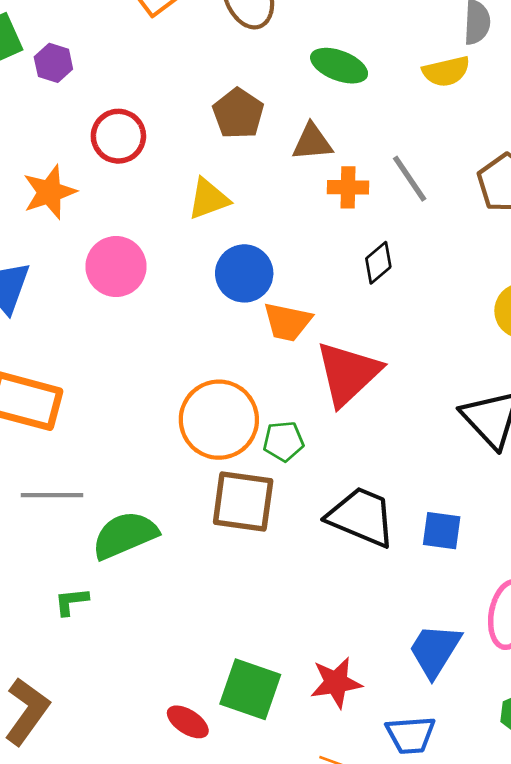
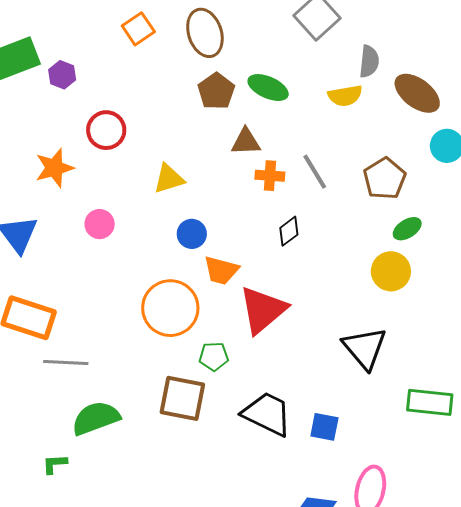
brown pentagon: (238, 114) -> (216, 91), moved
pink circle: (116, 267) -> (100, 224), size x0.7
blue circle: (244, 273) -> (192, 234), size x0.7
orange circle: (219, 420) -> (170, 308), moved
gray line: (52, 495) -> (66, 363), moved

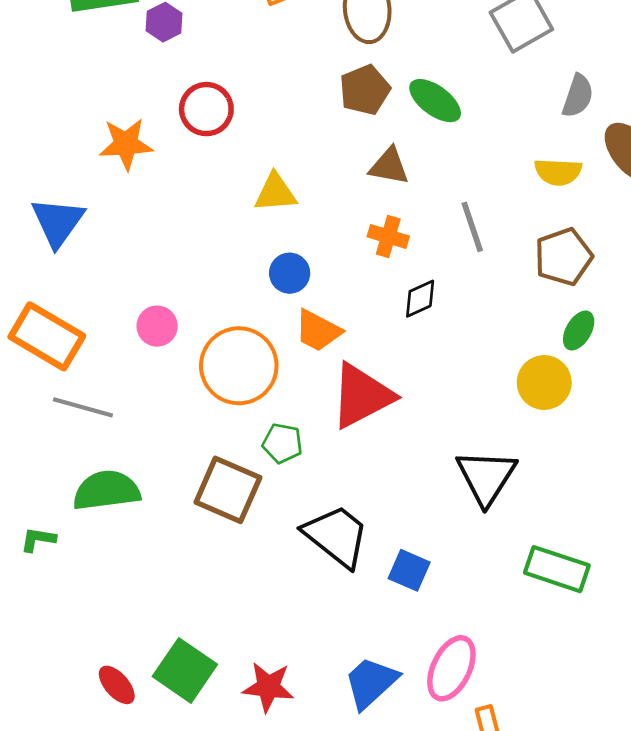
yellow semicircle: (345, 96) -> (558, 172), moved
orange cross: (270, 176) -> (388, 236), moved
pink circle: (100, 224) -> (157, 326), moved
green ellipse: (407, 229) -> (579, 331), turned -40

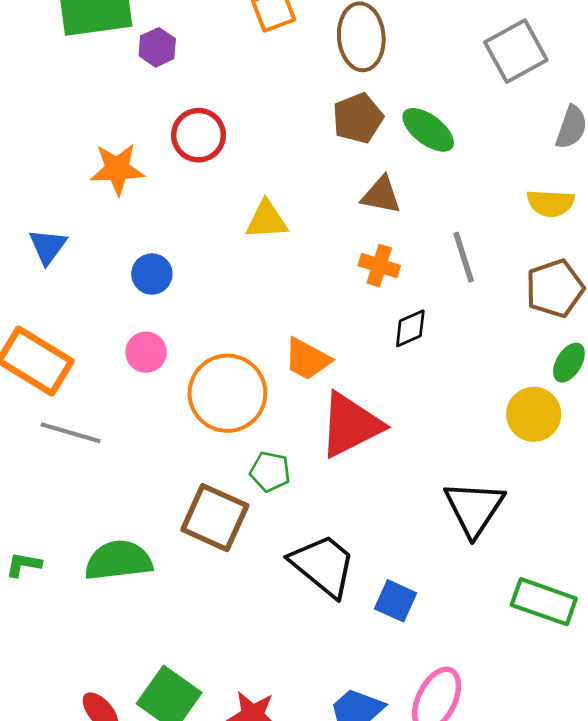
blue triangle: (58, 222) -> (48, 246), size x0.7
blue circle: (290, 273) -> (152, 274), moved
green semicircle: (106, 490) -> (118, 560), moved

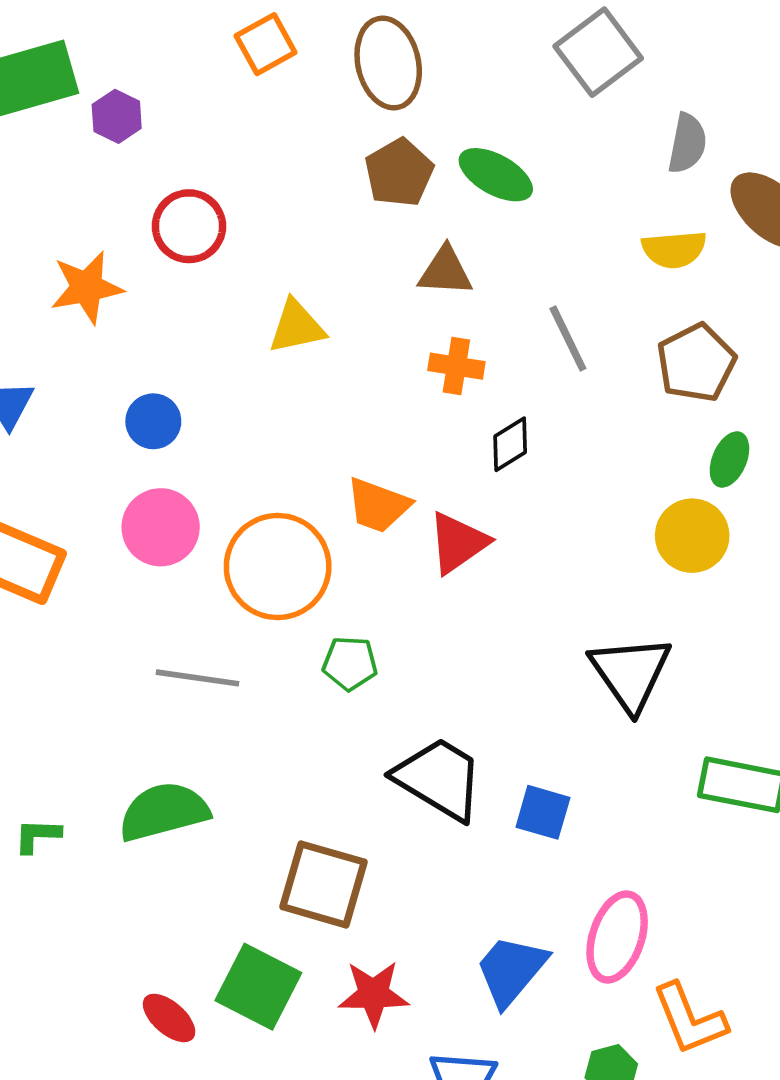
pink circle: (146, 352) -> (161, 527), size x1.4
red triangle: (350, 425) -> (458, 543), moved, size x0.7
gray line: (70, 433) -> (197, 678), moved
brown square: (215, 518) -> (324, 884), moved

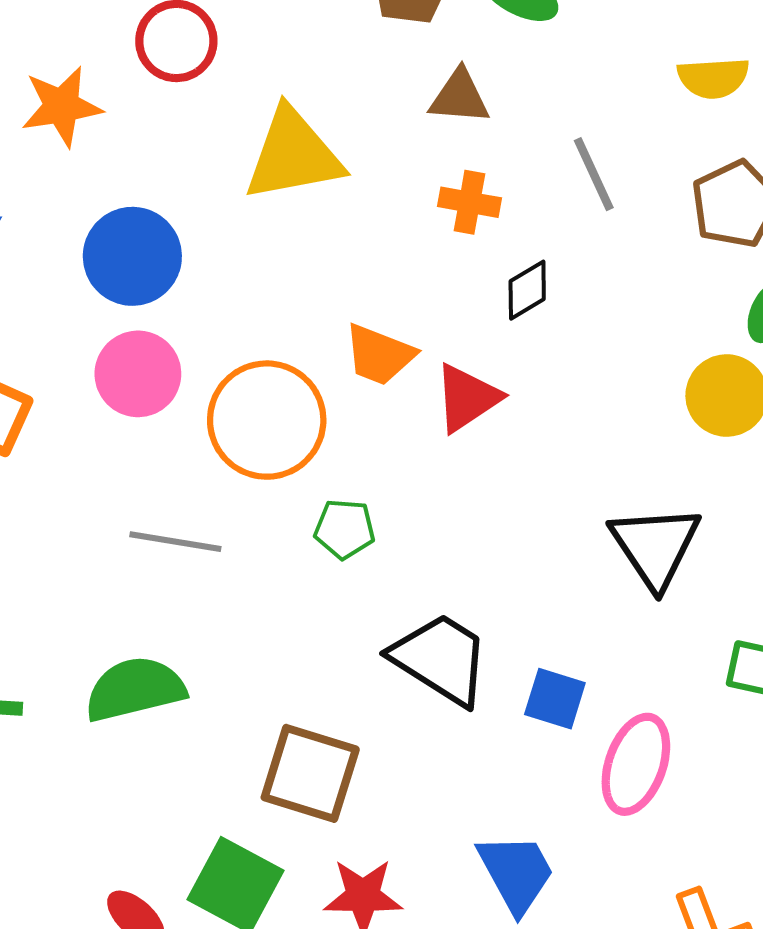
yellow triangle: (297, 327) -> (293, 155), size x1.6
blue circle: (153, 421) -> (132, 256), size x1.6
pink ellipse: (617, 937) -> (636, 764), moved
blue trapezoid: (511, 970) -> (516, 873), turned 110

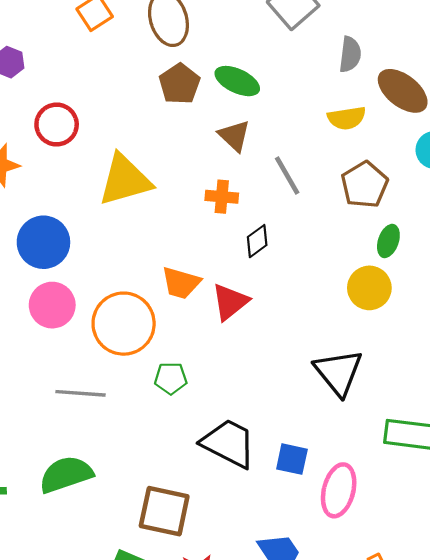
brown triangle: (459, 97) -> (234, 136), moved, turned 44

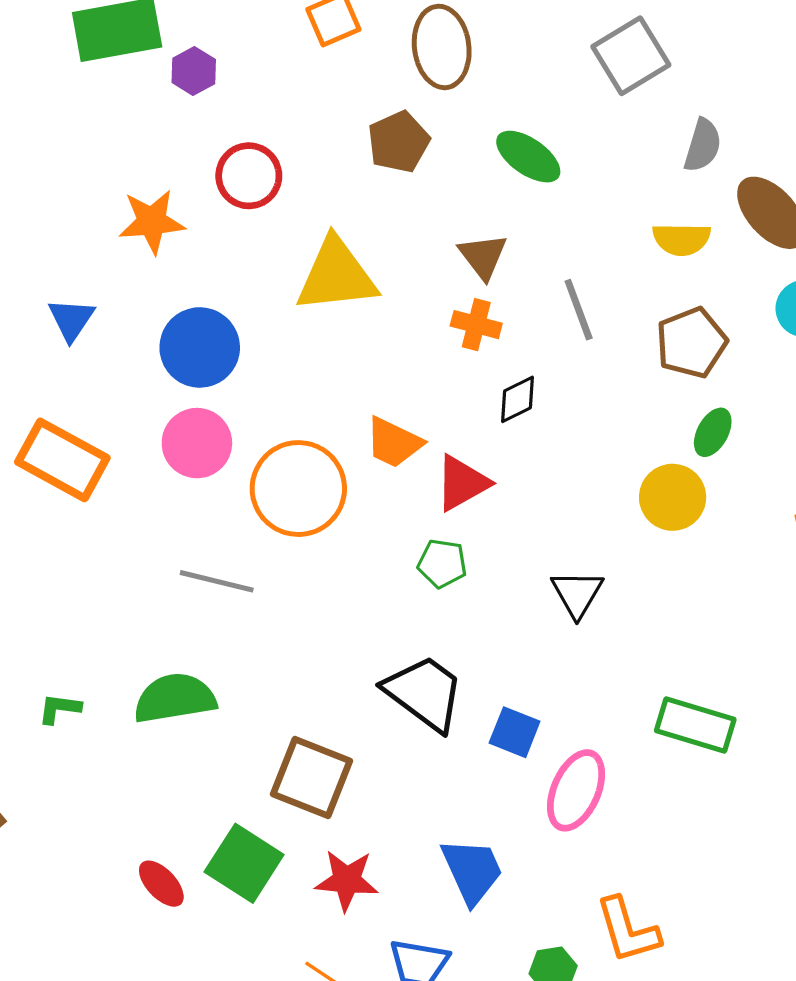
brown pentagon: (180, 84) -> (399, 142), moved
brown triangle: (234, 136) -> (483, 256), moved
black triangle: (338, 372) -> (577, 594), moved, size x0.7
green pentagon: (171, 378) -> (442, 563), moved

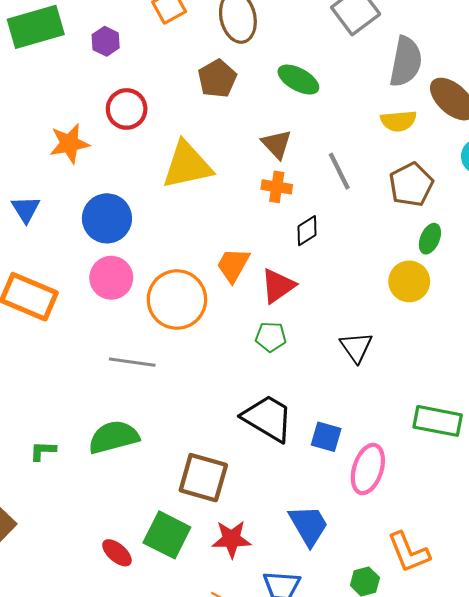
purple hexagon: (194, 71) -> (106, 41), moved
gray semicircle: (703, 145) -> (406, 62), size x1.5
orange trapezoid: (394, 443) -> (233, 265), turned 99

